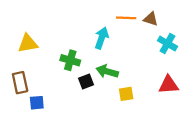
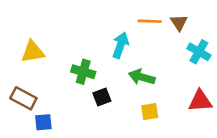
brown triangle: (151, 19) -> (179, 23), turned 40
green arrow: (107, 71) -> (142, 77), moved
brown rectangle: (20, 83) -> (23, 98), turned -50

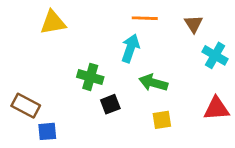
orange line: (150, 21) -> (145, 18), moved
yellow triangle: (33, 52) -> (53, 22), moved

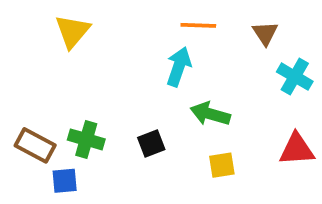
yellow triangle: (53, 22) -> (72, 31), turned -40
green cross: (90, 77) -> (86, 139), moved

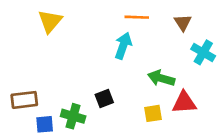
green arrow: (210, 114) -> (161, 78), moved
green cross: (86, 139) -> (73, 116), moved
brown rectangle: (35, 145) -> (24, 100), turned -35
red triangle: (297, 149) -> (184, 103), moved

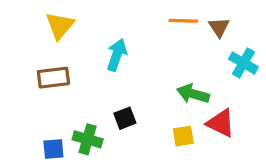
orange line: (137, 17) -> (183, 21), moved
cyan arrow: (123, 46) -> (117, 55), moved
brown rectangle: (24, 100) -> (53, 78), moved
red triangle: (184, 103) -> (221, 123), turned 30

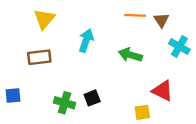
green arrow: (193, 94) -> (130, 55), moved
black square: (125, 118) -> (92, 98), moved
yellow square: (183, 136) -> (142, 112), moved
blue square: (53, 149) -> (13, 96), moved

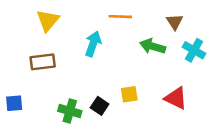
orange line: (135, 15) -> (120, 17), moved
green arrow: (130, 55) -> (153, 46), moved
black square: (92, 98) -> (100, 106), turned -35
yellow square: (142, 112) -> (129, 94), moved

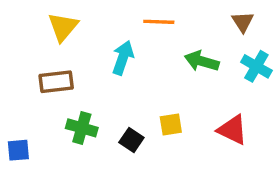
brown triangle: (175, 22) -> (243, 22), moved
blue square: (14, 103) -> (18, 150), moved
green cross: (70, 111) -> (82, 128), moved

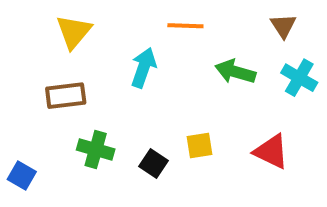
blue square: (18, 150) -> (22, 175), turned 35

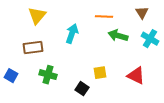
orange line: (185, 26) -> (104, 17), moved
black square: (154, 163) -> (82, 89), moved
blue square: (22, 175) -> (11, 76), moved

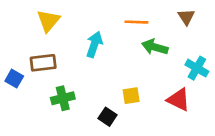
cyan cross: (150, 39) -> (197, 68), moved
green cross: (48, 75) -> (63, 98), turned -30
blue square: (11, 76) -> (14, 79), moved

